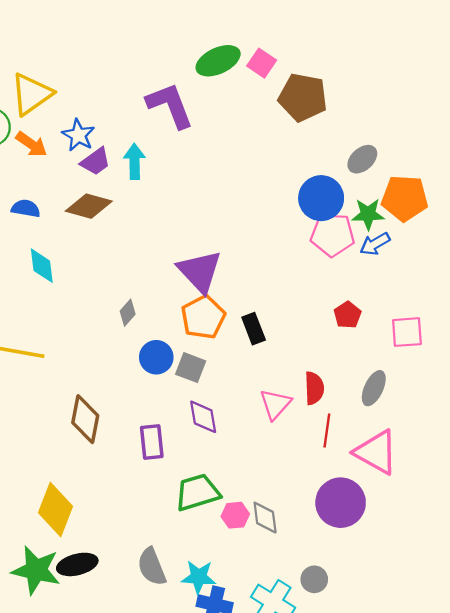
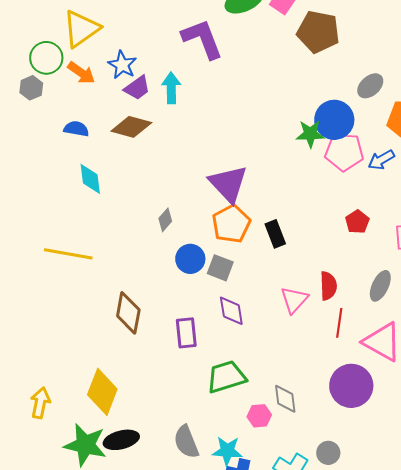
green star: (368, 214) -> (310, 134), moved
pink hexagon: (235, 515) -> (259, 416), moved

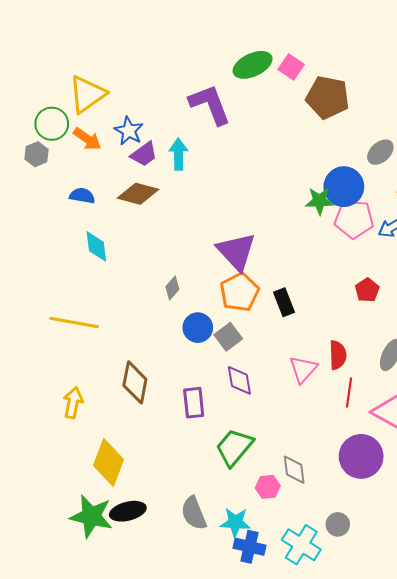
gray square: (220, 268) -> (228, 337), turned 32
green trapezoid: (226, 377) -> (234, 447), turned -33
yellow arrow: (40, 403) -> (73, 403), moved

